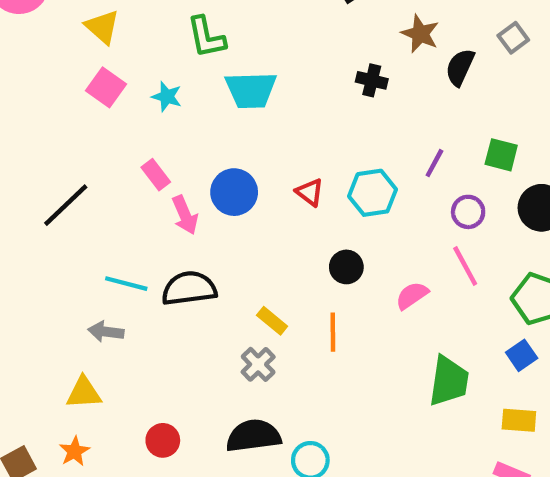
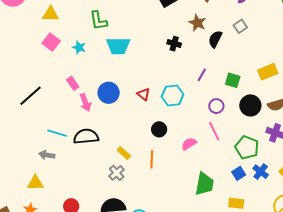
yellow triangle: (102, 27) -> (51, 14), turned -42
purple line: (434, 163) -> (202, 75), moved

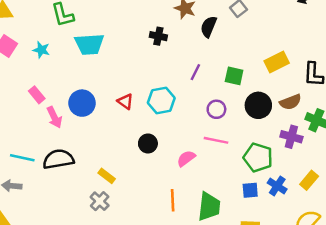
pink line: (214, 131) -> (216, 140), turned -48
orange line: (152, 159) -> (173, 200), moved
blue square: (239, 173) -> (250, 190), turned 32

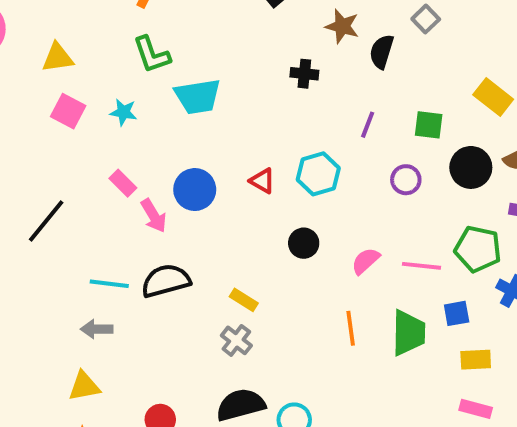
yellow rectangle: (277, 62) -> (493, 97), turned 70
pink line: (216, 140) -> (421, 266), moved
blue square: (250, 190) -> (457, 313), moved

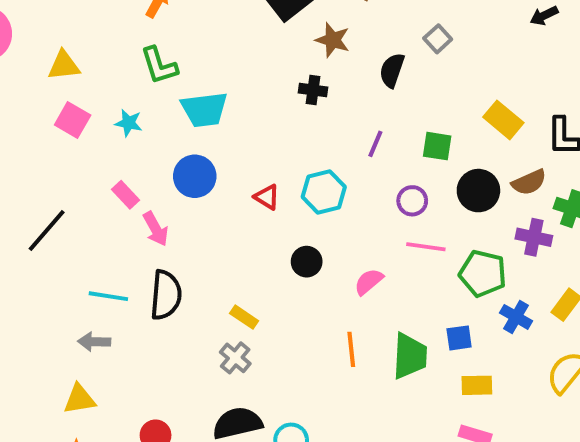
brown star: (342, 26) -> (333, 40), moved
blue circle: (195, 190) -> (195, 176), moved
pink line: (421, 266) -> (426, 247), moved
black semicircle: (166, 281) -> (166, 295), turned 108

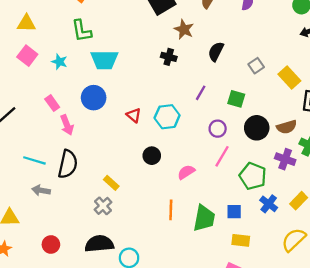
gray square: (438, 39) -> (256, 66), moved
yellow rectangle: (503, 120) -> (289, 77), moved
pink line: (426, 247) -> (222, 156), turned -75
gray arrow: (94, 342) -> (41, 190), moved

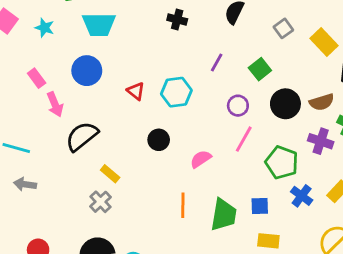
green square: (236, 99) -> (260, 69), turned 36
black semicircle: (68, 164) -> (82, 136), moved, turned -140

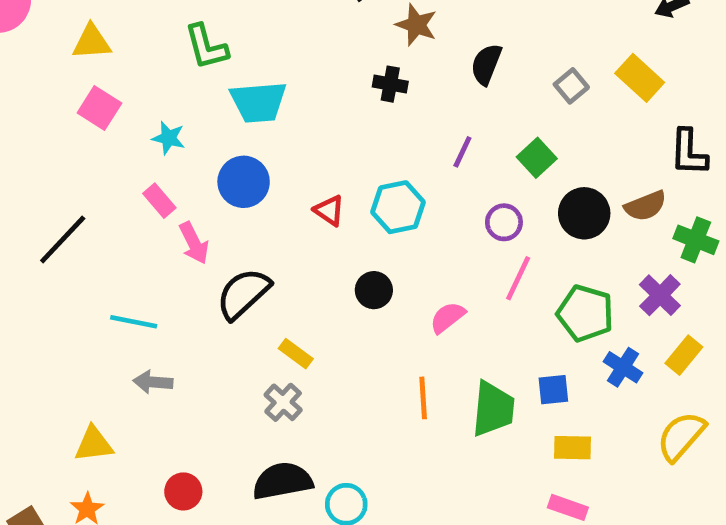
cyan star: (45, 28) -> (169, 138), moved
yellow rectangle: (324, 42) -> (640, 78), moved
purple cross: (321, 141) -> (660, 295), moved, turned 30

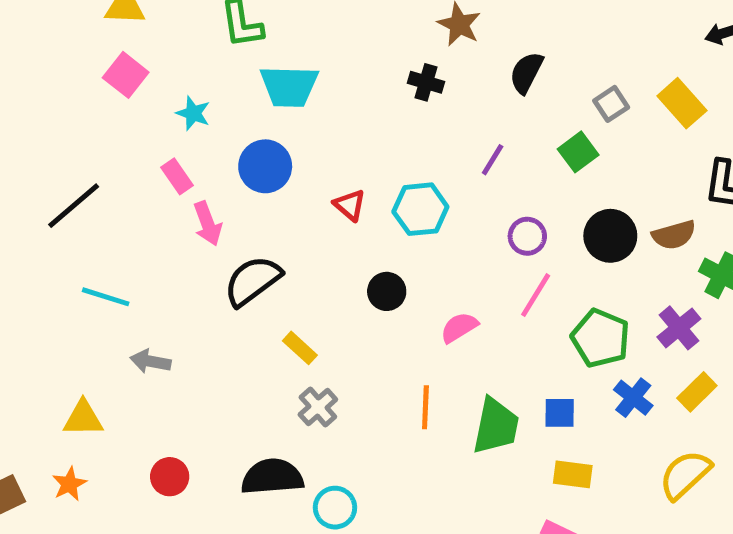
green square: (537, 158) -> (578, 152), moved
cyan line: (134, 322) -> (106, 297), moved
gray cross: (283, 402) -> (318, 407), moved

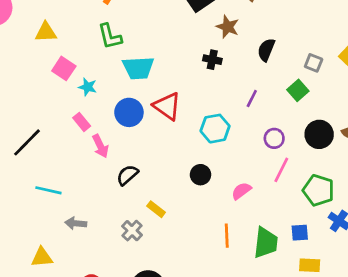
pink square: (126, 75) -> (64, 68), moved
gray square: (611, 104) -> (314, 63), turned -30
red triangle: (350, 205) -> (167, 106), moved, size x1.6
black semicircle: (253, 281) -> (127, 175), size x0.7
gray cross: (318, 407) -> (132, 231), moved

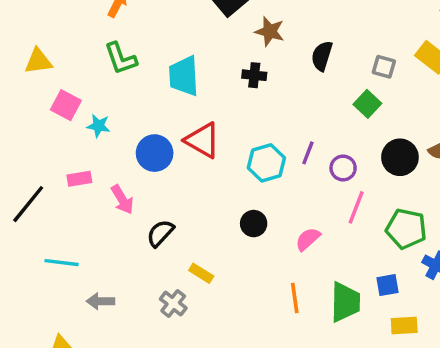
cyan trapezoid: (138, 68) -> (184, 76), moved, turned 96
purple line: (252, 98) -> (308, 153), moved
pink rectangle: (82, 122) -> (79, 179), moved, turned -54

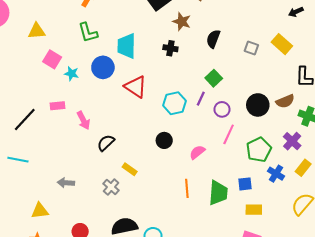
green square: (367, 104) -> (214, 78), moved
blue circle: (155, 153) -> (103, 67), moved
green pentagon: (406, 229) -> (259, 150), turned 30
cyan line: (62, 263) -> (18, 160), moved

